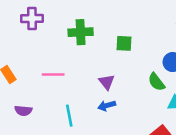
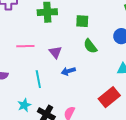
purple triangle: (107, 82) -> (55, 52), moved
green semicircle: (156, 82) -> (90, 46), moved

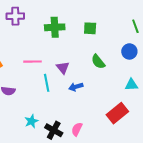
green square: (82, 21) -> (90, 28), moved
cyan line: (38, 79) -> (47, 83), moved

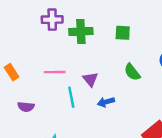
purple cross: (15, 16) -> (52, 20), moved

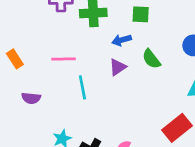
purple triangle: (90, 79) -> (118, 67), moved, turned 35
blue arrow: (106, 102) -> (122, 40), moved

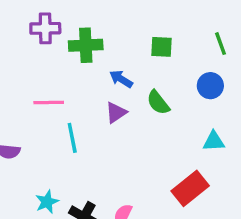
green square: (141, 14) -> (162, 47), moved
blue arrow: (122, 40) -> (121, 79), turned 48

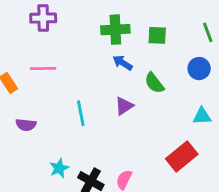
purple cross: (45, 28) -> (43, 18), moved
green cross: (86, 45) -> (115, 30), moved
pink line: (49, 102) -> (43, 69), moved
purple triangle: (116, 113) -> (124, 106), moved

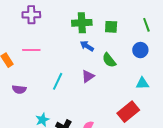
cyan line: (81, 113) -> (58, 81), turned 36

